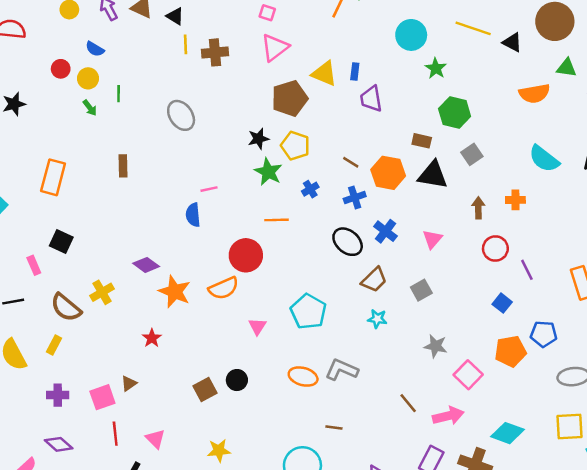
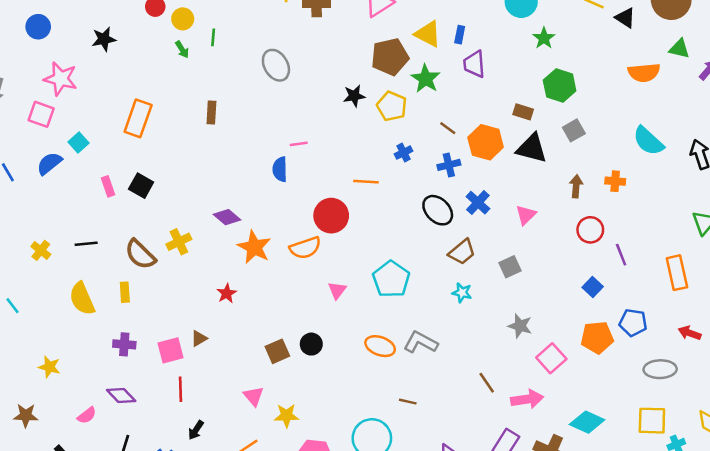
green star: (268, 172) -> (426, 79), moved
pink rectangle: (34, 265) -> (108, 186), moved
yellow rectangle: (54, 345) -> (125, 292), turned -36
pink triangle: (155, 439) -> (253, 396), moved

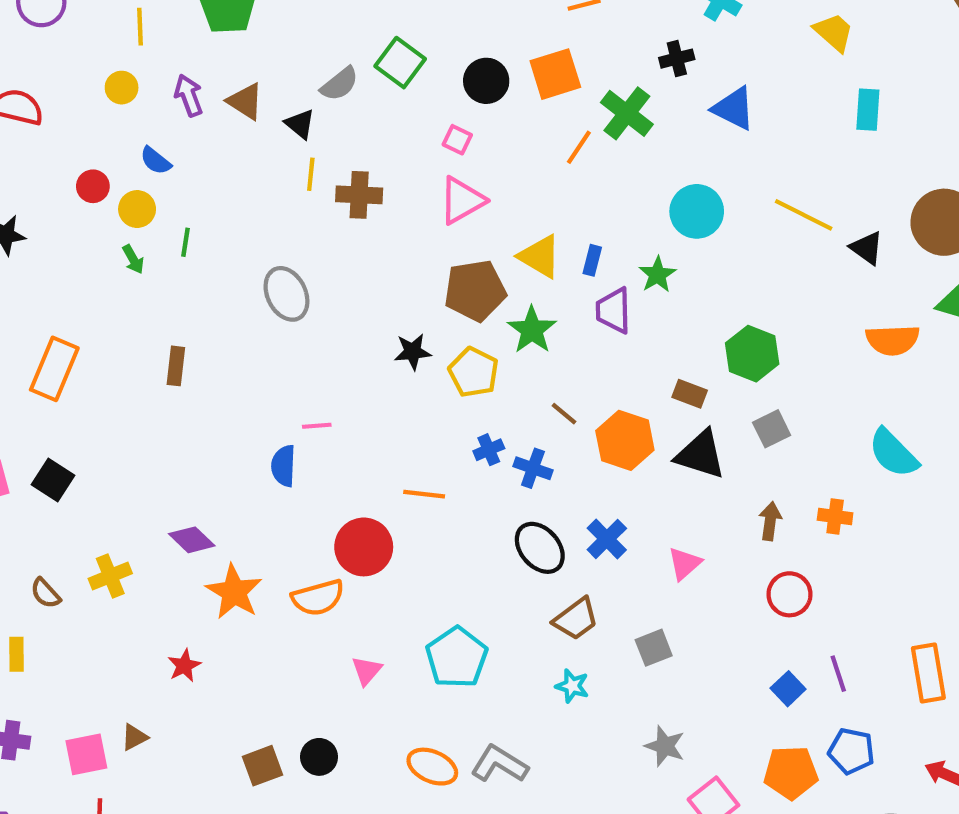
green star: (544, 38) -> (657, 275), moved
blue cross: (449, 165) -> (533, 468), moved, turned 30
brown semicircle: (140, 254) -> (45, 593), size x0.6
purple line: (621, 255) -> (838, 674), moved

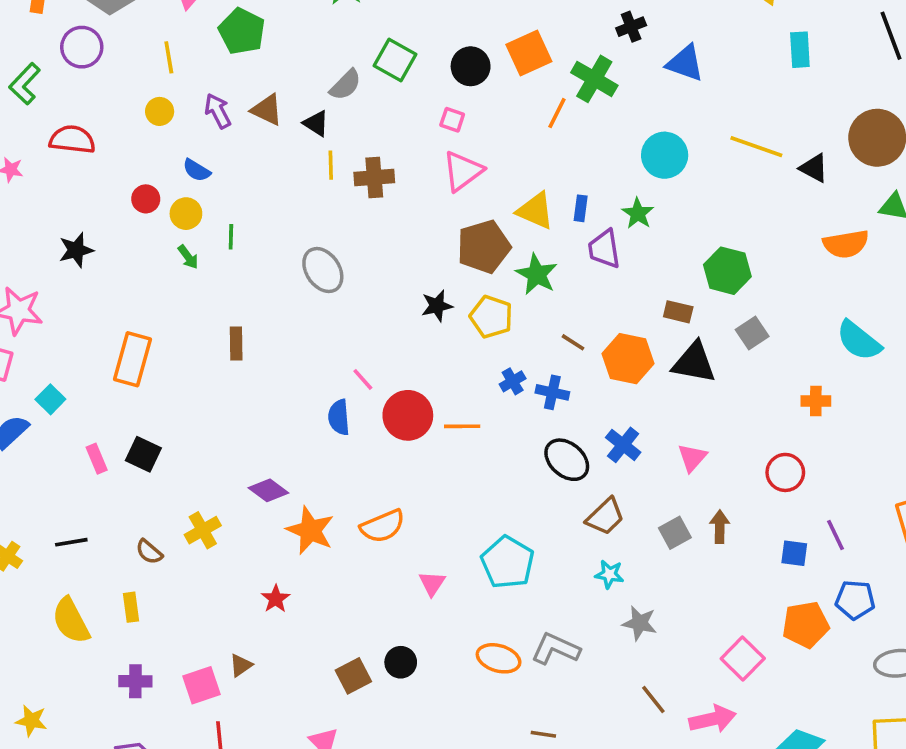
pink line: (317, 426) -> (363, 379), turned 60
brown arrow: (770, 521) -> (720, 527), moved
red circle: (364, 547) -> (408, 415), moved
blue square: (788, 689) -> (794, 553), turned -32
gray star: (665, 746) -> (640, 623), moved

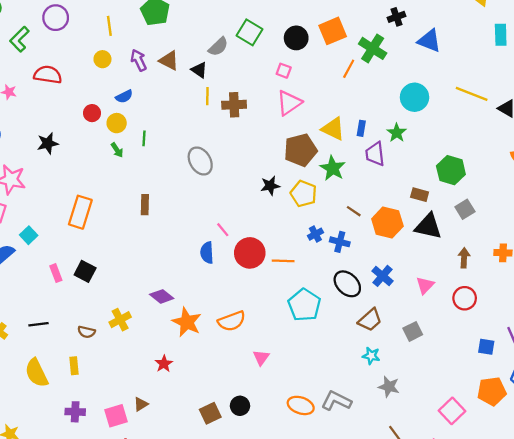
blue semicircle: (197, 170) -> (124, 96), turned -60
red circle: (785, 472) -> (465, 298), moved
brown arrow: (720, 527) -> (464, 258), moved
brown semicircle: (149, 552) -> (86, 332), turned -30
cyan pentagon: (508, 562) -> (304, 305), moved

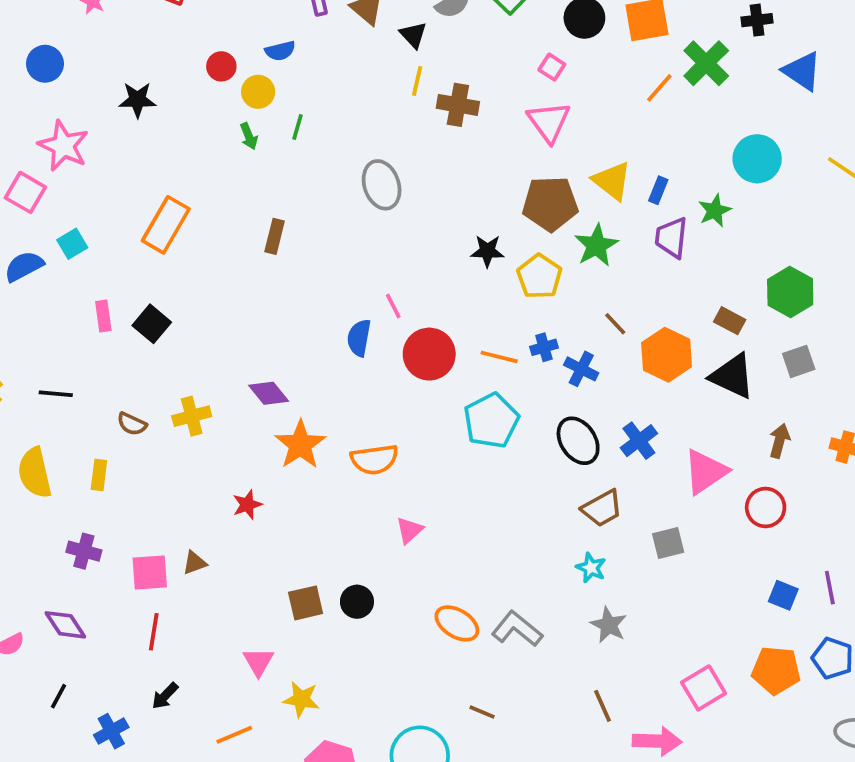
pink triangle: (289, 103) -> (549, 122), turned -44
orange line: (283, 261) -> (499, 357), moved
pink triangle: (425, 285) -> (705, 472), size x1.5
cyan pentagon: (304, 305) -> (491, 421), moved

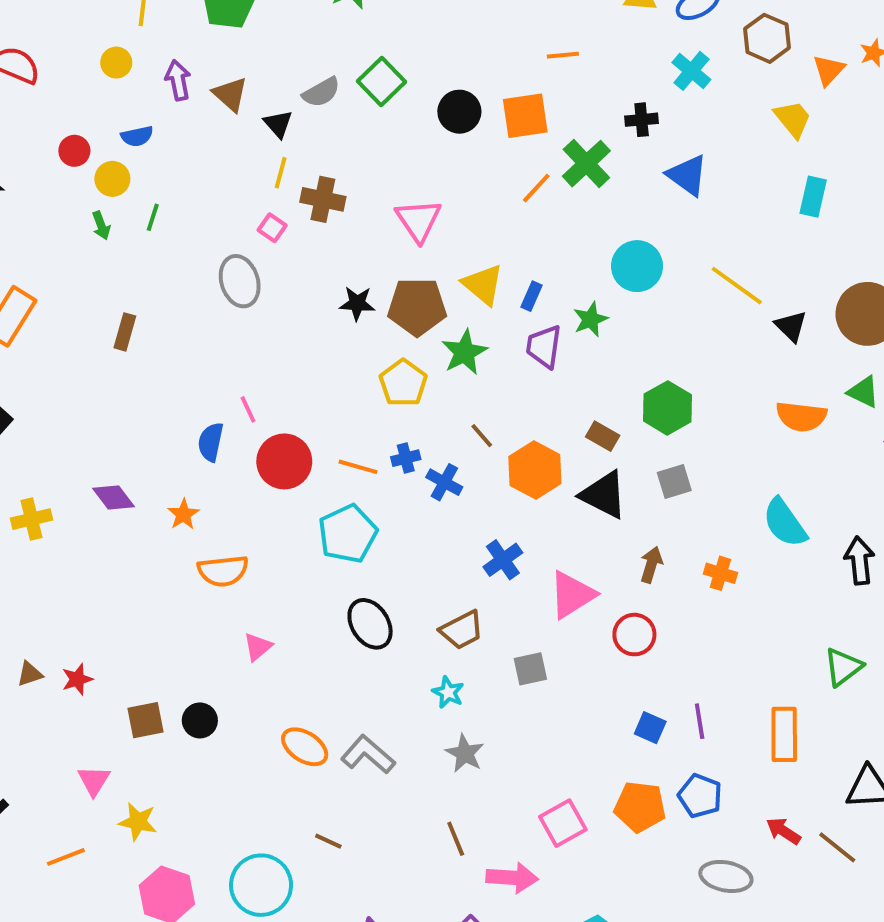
pink square: (552, 67) -> (272, 228), moved
black star: (487, 251) -> (357, 303), moved
black ellipse: (578, 441) -> (370, 624), moved
orange star: (300, 445) -> (183, 514), moved, size x0.6
red star: (247, 505) -> (77, 679), moved

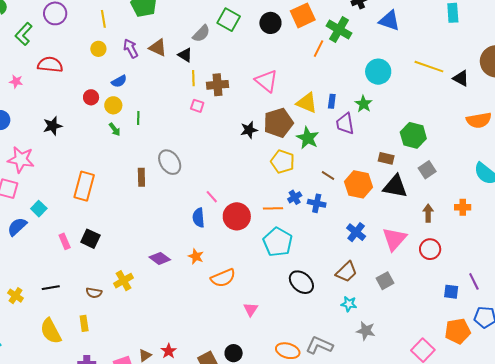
gray ellipse: (240, 281) -> (170, 162), moved

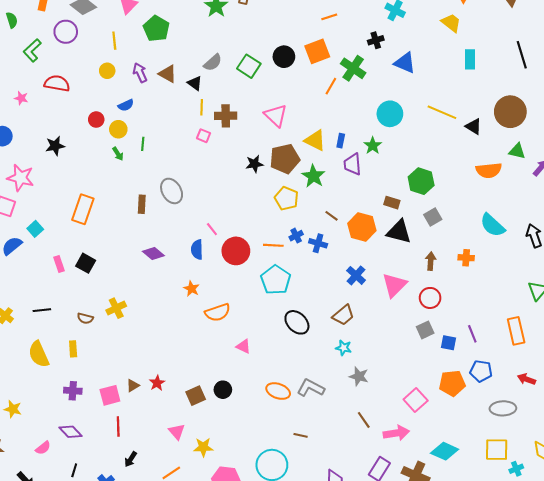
green square: (229, 20) -> (249, 66), moved
purple diamond: (160, 258) -> (153, 253), moved
gray square: (385, 281) -> (425, 330), moved
pink triangle: (251, 309) -> (243, 346), turned -42

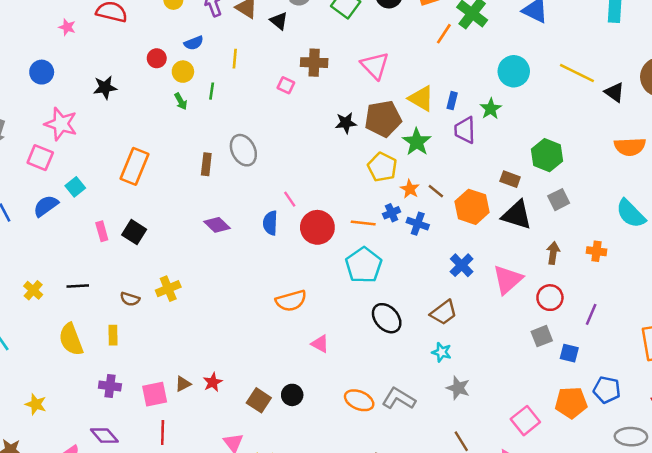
yellow line: (202, 107) -> (235, 59), moved
orange star: (191, 289) -> (410, 189), moved
purple line: (472, 334) -> (591, 314), moved, turned 42
brown square: (196, 396) -> (259, 400), turned -36

